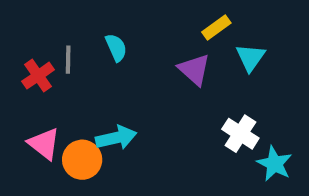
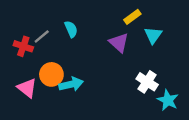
gray line: (68, 60) -> (42, 36), turned 49
red cross: (38, 76) -> (23, 46), turned -36
orange circle: (82, 160) -> (51, 74), moved

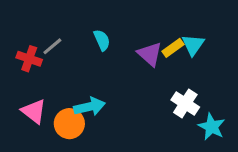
yellow rectangle: (132, 17) -> (173, 48), moved
cyan semicircle: (71, 29) -> (102, 40), moved
orange circle: (51, 74) -> (69, 124), moved

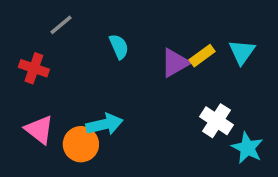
cyan triangle: (193, 45) -> (242, 52), moved
gray line: (52, 46) -> (61, 25), moved
purple triangle: (150, 54) -> (175, 63), turned 48

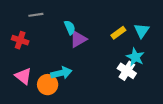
gray line: (61, 25) -> (36, 15), turned 32
purple triangle: (175, 63) -> (78, 39), moved
cyan star: (247, 148) -> (135, 57), moved

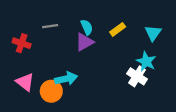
gray line: (36, 15) -> (50, 26), moved
cyan semicircle: (70, 27) -> (87, 27), moved
yellow rectangle: (118, 33) -> (118, 29), moved

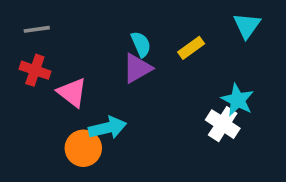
gray line: (50, 26) -> (37, 29), moved
cyan triangle: (153, 33) -> (247, 26), moved
pink triangle: (25, 82) -> (72, 92), moved

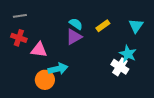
cyan triangle: (247, 26) -> (136, 26), moved
cyan semicircle: (141, 44) -> (76, 24), turned -32
pink triangle: (72, 92) -> (39, 50), turned -30

